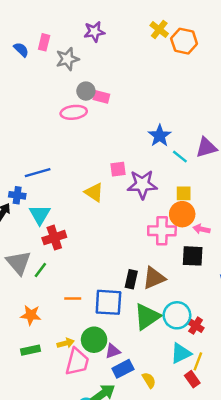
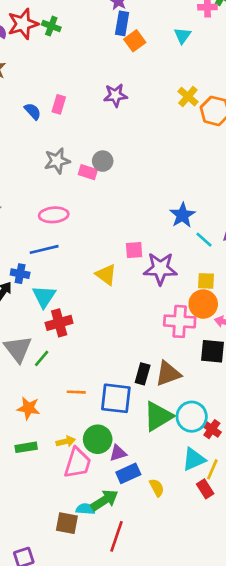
gray star: (67, 59) -> (57, 161), moved
pink rectangle: (101, 97) -> (88, 172), moved
pink ellipse: (74, 112) -> (54, 215), moved

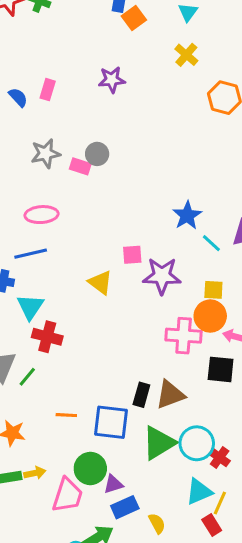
yellow cross: (188, 97) -> (186, 55), moved
red cross: (59, 323) -> (47, 337), turned 30
yellow arrow: (66, 441) -> (35, 473), moved

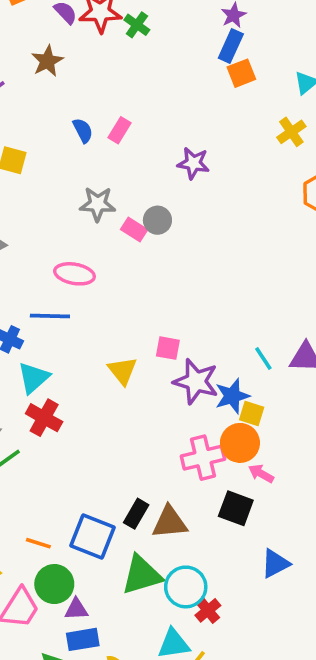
purple star: (112, 80) -> (193, 163), moved
blue star: (187, 215) -> (232, 396), moved
pink cross: (184, 336) -> (203, 458), turned -32
orange line: (66, 415) -> (38, 543), moved

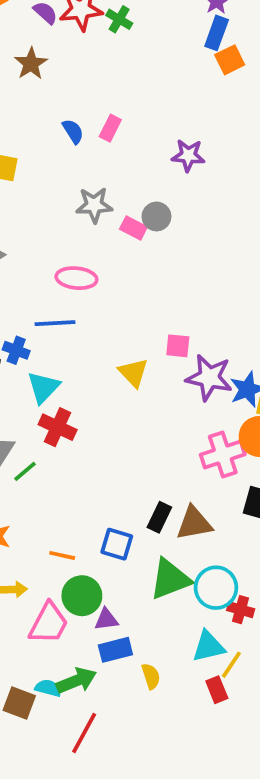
blue square: (92, 537) -> (117, 544), size x0.7
red cross: (208, 610) -> (241, 610), turned -30

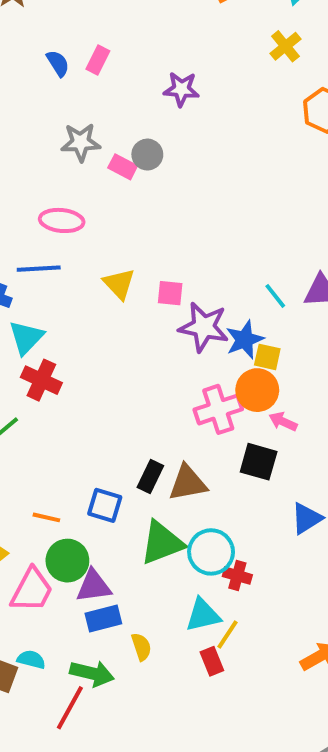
yellow triangle: (133, 373) -> (119, 284), moved
purple triangle: (106, 620) -> (94, 586), size x1.4
green arrow: (76, 681) -> (92, 673), moved, turned 36

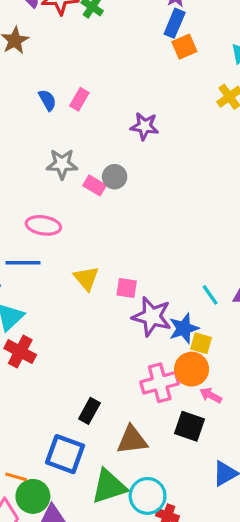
black rectangle: (150, 477) -> (89, 411), moved
blue square: (105, 505) -> (65, 454), size x1.4
orange line: (46, 517) -> (16, 477), moved

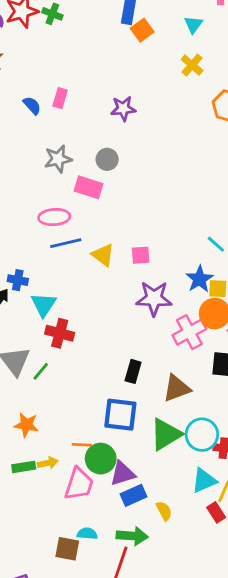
pink rectangle: (94, 185) -> (89, 187), moved, size x1.4
blue line: (23, 263) -> (66, 243), moved
purple star: (152, 317) -> (154, 298), moved

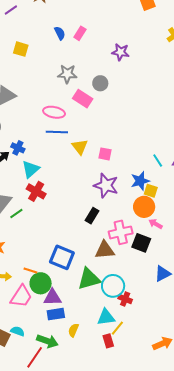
pink cross: (189, 332) -> (121, 232), moved
black rectangle: (133, 371) -> (92, 216), moved
yellow semicircle: (164, 511) -> (73, 330), turned -144

